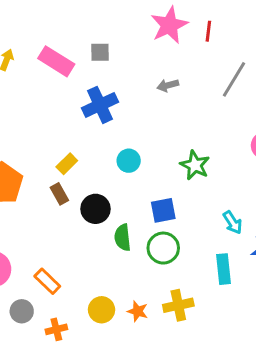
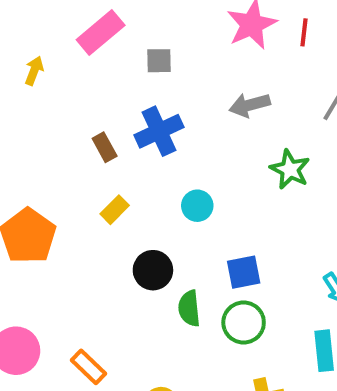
pink rectangle: (56, 61) -> (101, 32), moved, turned -72
gray arrow: (168, 85) -> (250, 105), size x1.4
green star: (195, 165) -> (290, 169), moved
brown rectangle: (59, 194) -> (105, 147), moved

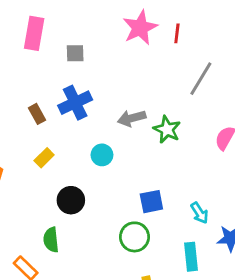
pink rectangle: (101, 32) -> (34, 33), turned -40
gray arrow: (250, 105) -> (132, 118), moved
blue square: (244, 272) -> (151, 202), moved
green semicircle: (189, 308) -> (51, 240), moved

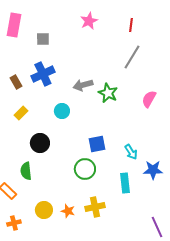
pink star: (140, 28) -> (89, 21), size x0.7
red line: (177, 33) -> (131, 25), moved

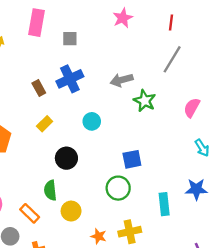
gray arrow: (83, 85) -> (122, 80), moved
cyan arrow: (131, 152) -> (202, 148), moved
yellow circle: (44, 210) -> (71, 211), moved

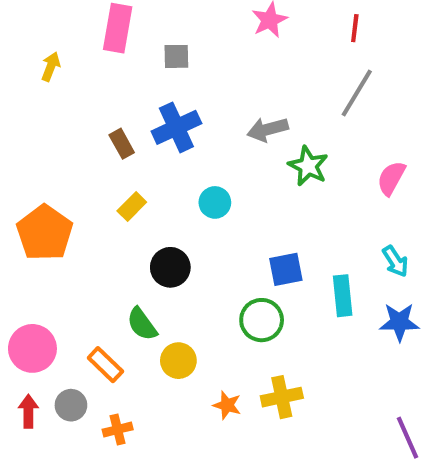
cyan arrow: (202, 148) -> (395, 261), moved
green semicircle: (50, 190) -> (142, 324), turned -30
cyan rectangle: (164, 204) -> (343, 296), moved

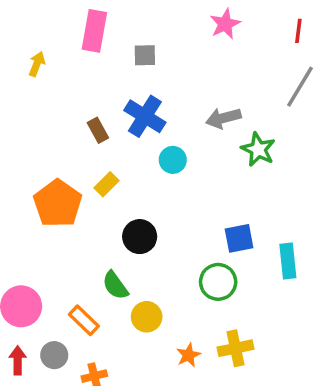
blue cross: (176, 127) -> (145, 116), turned -33
cyan circle: (215, 202) -> (173, 160), moved
orange pentagon: (45, 233) -> (58, 203), moved
orange star: (227, 405) -> (188, 355), turned 30

